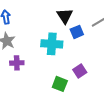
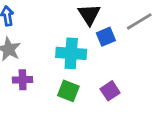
green square: (60, 84) -> (68, 91), moved

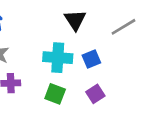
blue square: (106, 37) -> (91, 59), moved

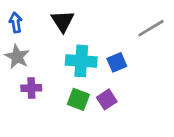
black triangle: (75, 20) -> (63, 21), moved
purple square: (95, 94) -> (107, 99), moved

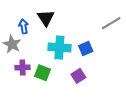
blue arrow: (16, 22) -> (24, 26), moved
green square: (78, 99) -> (43, 73), moved

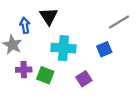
blue square: (86, 49) -> (104, 49), moved

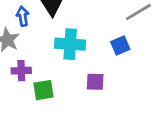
green square: (45, 75) -> (44, 90), moved, turned -30
purple square: (84, 79) -> (95, 82), turned 35

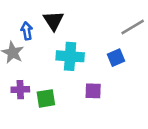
purple cross: (21, 71) -> (20, 90), moved

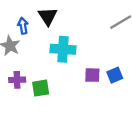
blue square: (116, 58) -> (115, 75), moved
purple square: (93, 91) -> (92, 75), moved

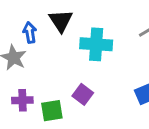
cyan cross: (63, 49) -> (96, 44), moved
purple square: (92, 75) -> (83, 94), moved, turned 35

